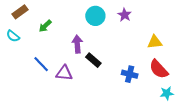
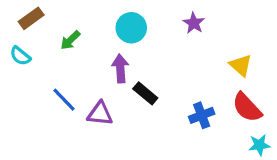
cyan circle: (95, 16) -> (131, 28), moved
yellow triangle: (155, 42) -> (241, 65), turned 49
blue cross: (130, 74) -> (202, 115), turned -35

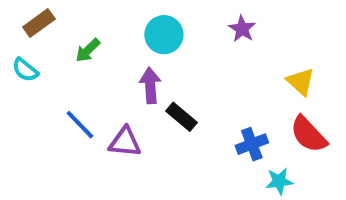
cyan star: (259, 145) -> (279, 181), moved

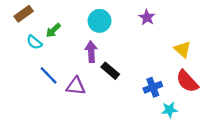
cyan semicircle: (25, 70) -> (34, 42), moved

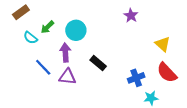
cyan circle: (100, 21) -> (76, 30), moved
purple arrow: (91, 52) -> (65, 52), moved

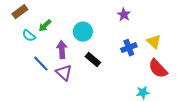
cyan circle: (76, 30) -> (83, 32), moved
purple triangle: (67, 77) -> (64, 73), turned 36
blue cross: (136, 78) -> (129, 48), moved

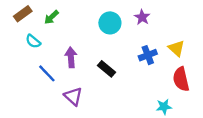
green arrow: (45, 26) -> (51, 17), moved
cyan circle: (83, 32) -> (110, 23), moved
red semicircle: (158, 69) -> (181, 79), turned 30
purple triangle: (64, 73) -> (73, 96), moved

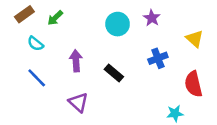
yellow triangle: (176, 48) -> (195, 39), moved
blue line: (47, 73) -> (37, 78), moved

